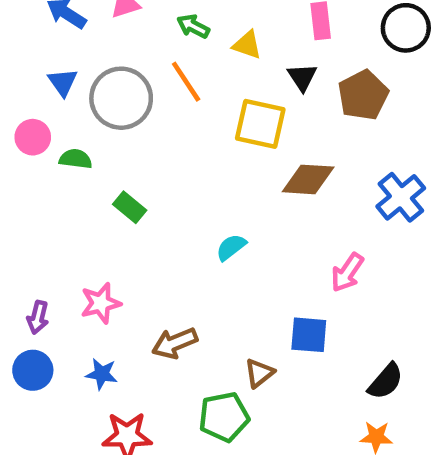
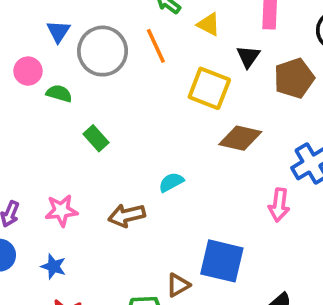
pink arrow: (347, 272) -> (279, 205), moved, turned -36
blue square: (309, 335) -> (222, 261), size x1.4
brown arrow: (175, 343) -> (127, 215), moved

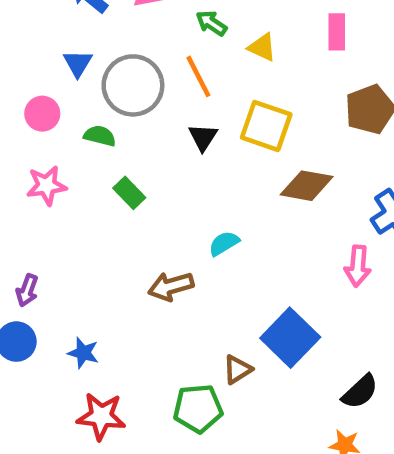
black triangle: (248, 57) -> (203, 137), moved
green semicircle: (59, 93) -> (100, 136), moved
pink star: (61, 210) -> (46, 186), moved
blue square: (222, 261) -> (290, 338), turned 33

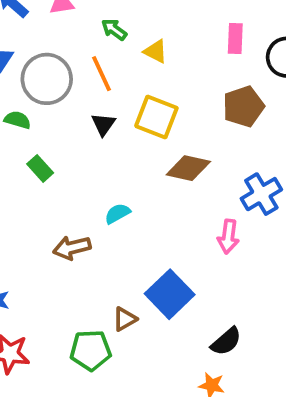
pink rectangle: (337, 32) -> (235, 38), moved

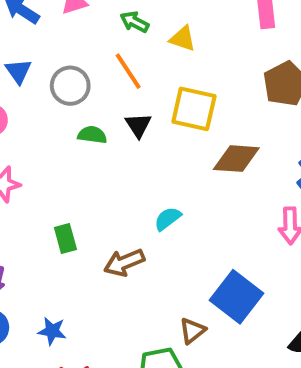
gray circle: (47, 79) -> (70, 86), size x0.7
green semicircle: (17, 120) -> (92, 135), moved
green rectangle: (40, 168) -> (65, 239), moved, turned 35

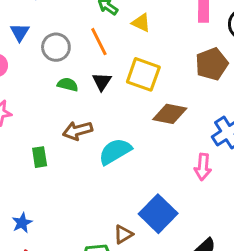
cyan semicircle: (168, 219) -> (115, 151), size x1.6
brown arrow: (124, 263) -> (78, 131), moved
blue star: (52, 331) -> (22, 223), turned 30

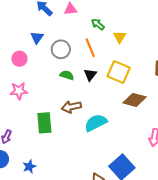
yellow triangle: (141, 23) -> (120, 37), turned 32
green rectangle: (40, 157) -> (44, 123), size x1.5

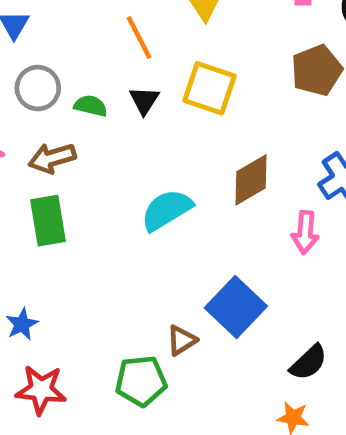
gray circle: (61, 49) -> (38, 88), moved
brown diamond: (135, 100) -> (251, 180), moved, turned -40
brown arrow: (71, 107) -> (52, 158), moved

